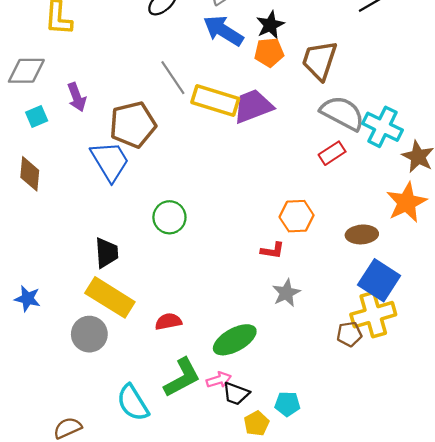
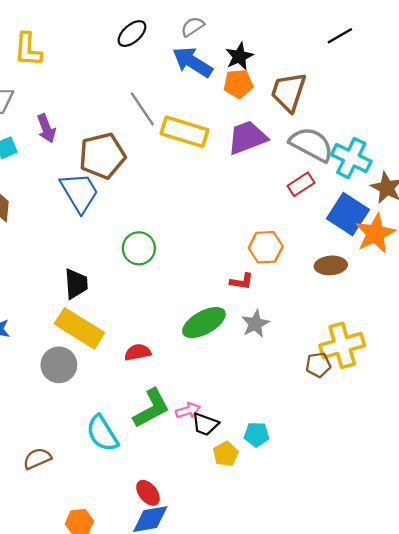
purple trapezoid: (253, 106) -> (247, 137), moved
blue square: (379, 280) -> (348, 214), moved
green ellipse: (235, 340) -> (204, 323), moved

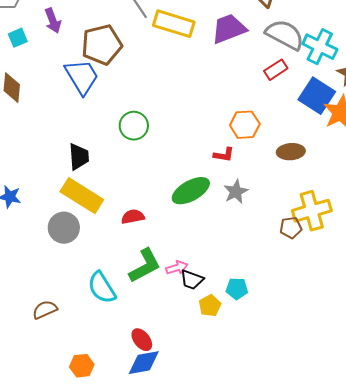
brown ellipse: (331, 265) -> (291, 152), moved

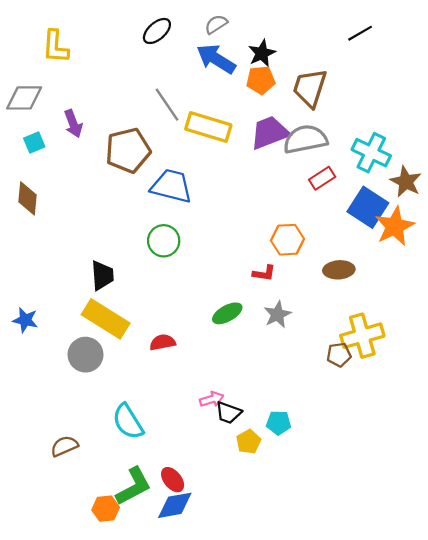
gray semicircle: (285, 35) -> (305, 139), moved, turned -39
blue trapezoid: (82, 77) -> (171, 186), moved, turned -45
green ellipse: (191, 191) -> (227, 313), size x0.7
green L-shape: (145, 266) -> (134, 486), moved

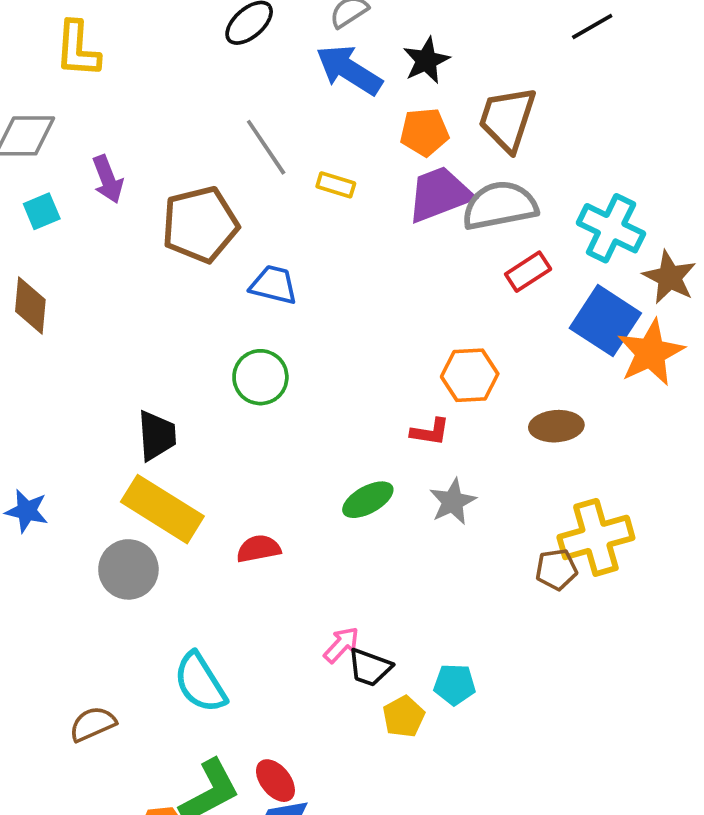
orange pentagon: (261, 80) -> (424, 132), moved
yellow rectangle: (208, 127) -> (336, 185), size x0.5
blue trapezoid: (171, 186) -> (274, 285), size x0.7
pink arrow: (212, 399) -> (341, 645), turned -30

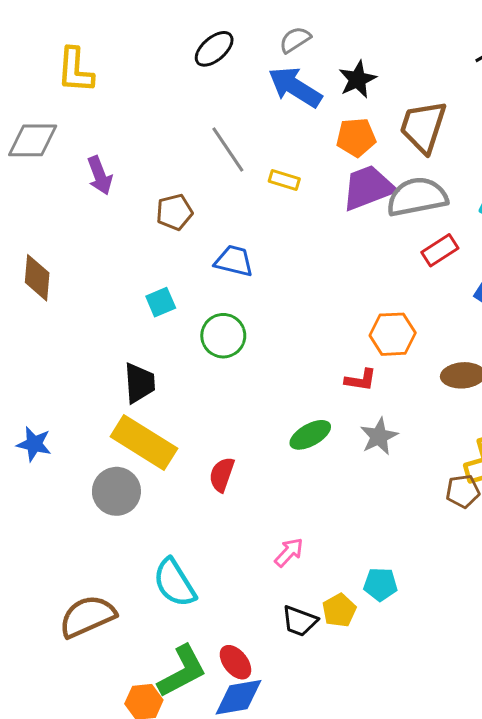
cyan square: (42, 211) -> (161, 302), moved
brown pentagon: (200, 224) -> (174, 212), size x0.6
red semicircle: (259, 549) -> (222, 475), turned -60
black trapezoid: (370, 667) -> (300, 621), moved
brown semicircle: (93, 724) -> (87, 616), size x1.5

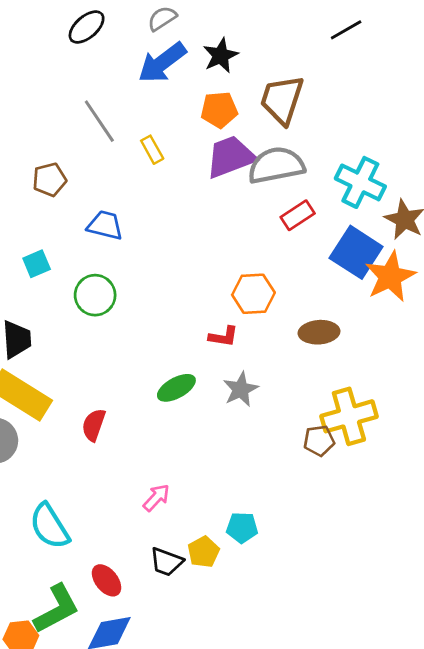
blue arrow: (295, 87) -> (162, 63), turned -69
yellow rectangle: (284, 180) -> (152, 150), turned 44
red ellipse: (235, 662) -> (107, 580), moved

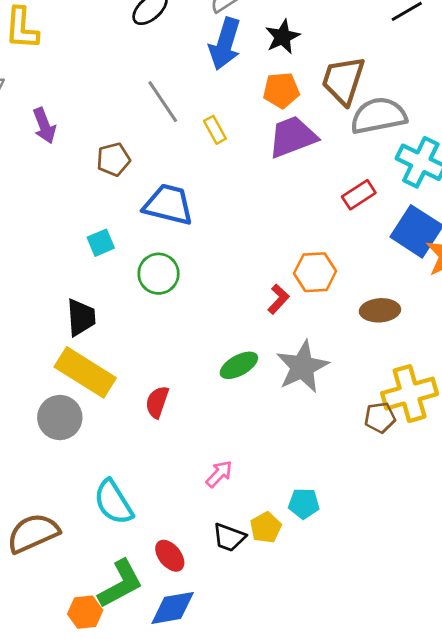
blue arrow: (162, 63) -> (225, 44), turned -36
gray semicircle: (276, 165) -> (379, 116), moved
blue trapezoid: (105, 225) -> (168, 205), size x1.4
red L-shape: (223, 336) -> (278, 299), moved, turned -56
gray star: (241, 389) -> (302, 367), size x1.5

